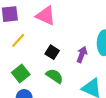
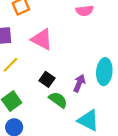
green semicircle: (54, 76) -> (58, 100), moved

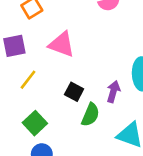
green semicircle: (58, 100) -> (90, 115), turned 84

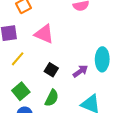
purple arrow: (113, 92) -> (80, 71), turned 35
green semicircle: (90, 115) -> (52, 98), moved

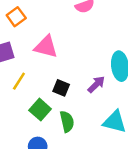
green square: (21, 91) -> (40, 110), moved
green semicircle: (52, 98) -> (67, 122), turned -30

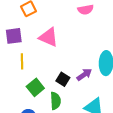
yellow line: (19, 81) -> (22, 61), turned -42
black square: (61, 88) -> (63, 79), moved

